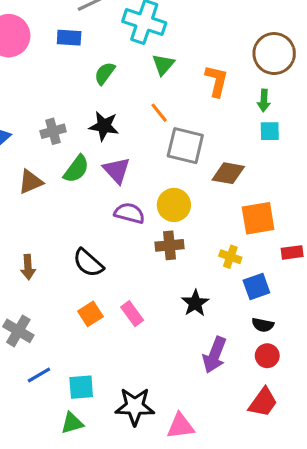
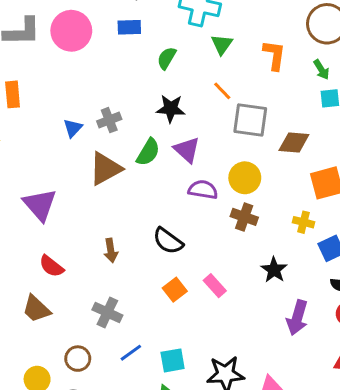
green arrow: (264, 100) -> (321, 70), turned -30
gray cross: (53, 131) -> (109, 120), moved
brown triangle: (30, 182) -> (105, 169), size x1.4
brown cross: (169, 245) -> (244, 217), turned 30

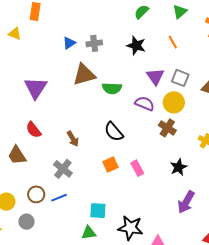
gray square: (250, 120) -> (180, 78), moved, size x0.7
purple triangle: (187, 150) -> (155, 77), moved
green semicircle: (148, 152) -> (112, 88), moved, turned 48
brown arrow: (111, 250) -> (73, 139), moved, turned -35
blue line: (131, 353) -> (59, 198), moved

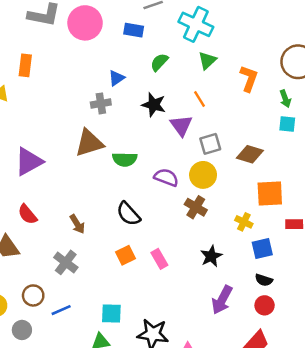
blue triangle: (69, 43) -> (116, 78), moved
purple triangle: (155, 77) -> (181, 125), moved
gray square: (180, 78) -> (210, 144), turned -36
purple triangle: (36, 88) -> (29, 161), turned 30
blue line: (59, 198) -> (61, 310), moved

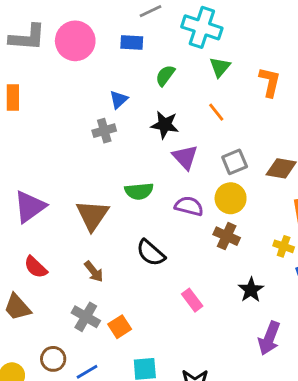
purple triangle: (181, 125) -> (185, 157), moved
brown triangle: (89, 143) -> (92, 215), moved, turned -32
orange square: (126, 255) -> (120, 327), moved

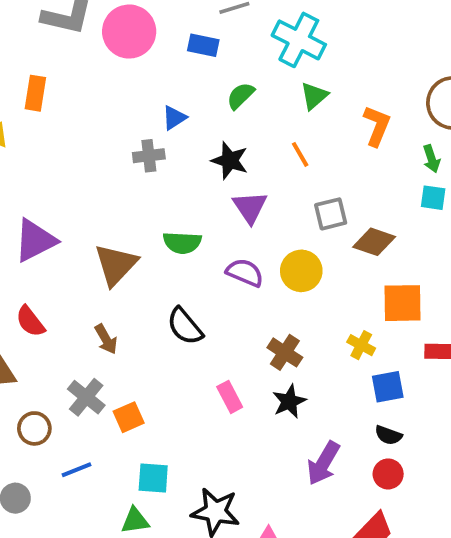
gray square: (235, 162) -> (331, 214), moved
brown cross: (227, 236) -> (285, 352), moved
black star: (251, 290) -> (289, 401), moved
brown circle: (53, 359) -> (34, 428), moved

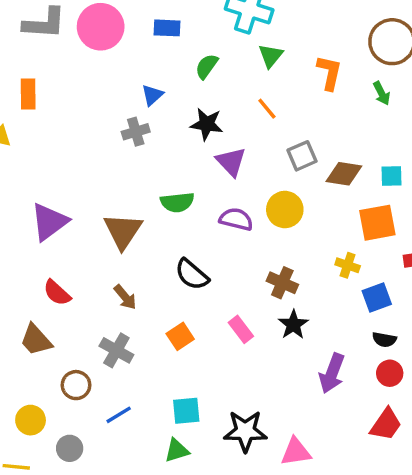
cyan square: (433, 198) -> (392, 176), moved
orange square: (129, 417) -> (180, 336), moved

